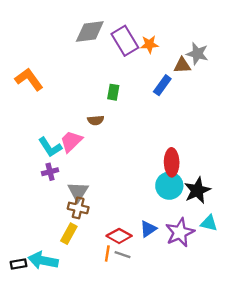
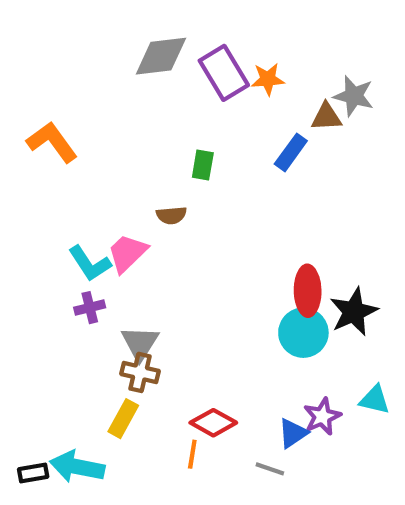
black star: (197, 190) -> (354, 312), moved
blue triangle: (148, 229) -> (293, 433), moved
purple star: (180, 232) -> (322, 416), size x0.7
gray line: (123, 255) -> (270, 469), moved

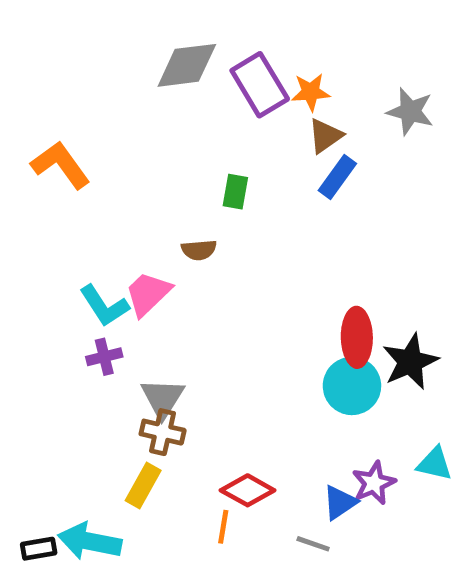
brown triangle: (326, 117) -> (325, 136), moved, turned -32

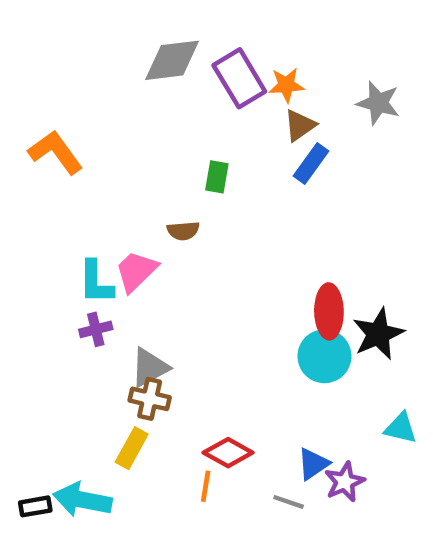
cyan L-shape: (104, 306) -> (96, 282), turned 33
gray triangle: (163, 398) -> (150, 367), turned 30
purple star: (374, 483) -> (345, 482), moved

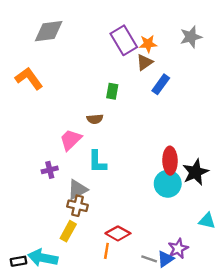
gray diamond: (172, 60) -> (49, 31), moved
gray star: (378, 103) -> (191, 37), moved, turned -30
brown triangle: (300, 125) -> (145, 62), moved
cyan L-shape: (96, 282) -> (97, 162), moved
blue triangle: (313, 464) -> (165, 259), moved

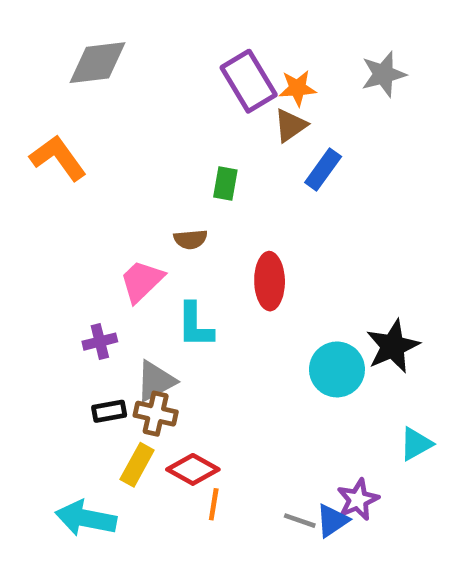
red ellipse: (170, 161) -> (270, 281), moved
cyan triangle: (207, 221) -> (416, 444), turned -42
red diamond: (118, 233) -> (193, 469), moved
black rectangle: (19, 261) -> (109, 411), moved

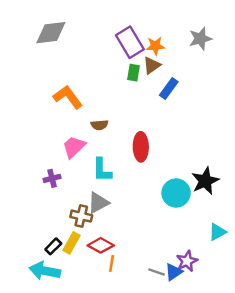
orange L-shape: (58, 158) -> (68, 97), moved
green rectangle: (225, 183) -> (133, 73), moved
gray triangle: (156, 381) -> (98, 203), moved
black rectangle: (109, 411) -> (53, 246), moved, turned -35

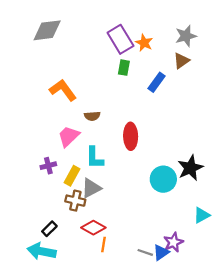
orange star: (155, 46) -> (144, 43), turned 30
brown triangle: (152, 65) -> (181, 61), moved
yellow rectangle: (72, 243) -> (72, 176), moved

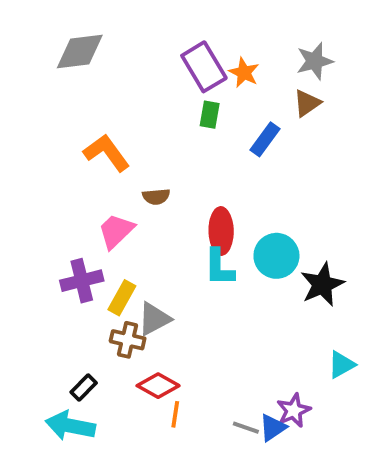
cyan L-shape: (95, 158) -> (219, 267), moved
purple cross: (48, 166) -> (82, 281), size x1.5
cyan circle: (163, 179) -> (276, 256), moved

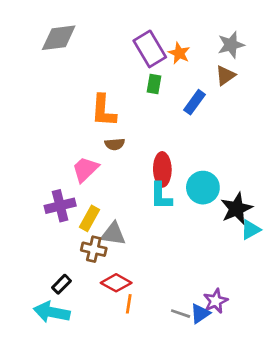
orange L-shape: (107, 153) -> (104, 111), moved, turned -140
gray triangle: (154, 319) -> (113, 234), turned 36
cyan triangle: (341, 365) -> (251, 230), moved

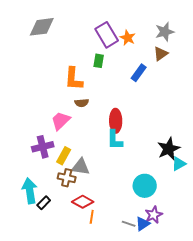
green rectangle: (154, 84) -> (99, 61), moved
cyan circle: (203, 188) -> (145, 186), moved
cyan arrow: (52, 312) -> (30, 191), moved, turned 70

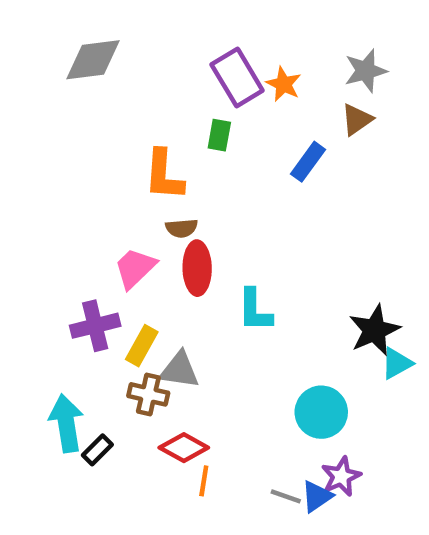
red ellipse: (116, 121) -> (197, 268), moved

